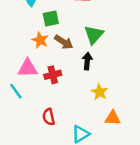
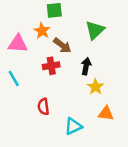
brown arrow: (64, 42) -> (62, 45), moved
black arrow: (87, 61) -> (86, 66), moved
pink triangle: (28, 68) -> (18, 44), moved

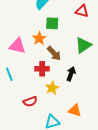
yellow star: (95, 87) -> (52, 88), moved
red semicircle: (43, 107) -> (30, 102), turned -112
orange triangle: (106, 113) -> (75, 110), moved

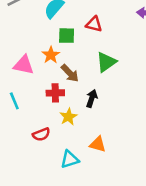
red triangle: (82, 11) -> (94, 24), moved

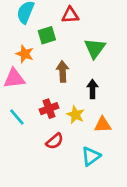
orange star: (51, 55) -> (25, 54), moved
brown arrow: (70, 73) -> (63, 71), turned -120
red cross: (55, 93) -> (49, 109), moved
orange triangle: (98, 144) -> (103, 125), moved

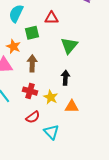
brown arrow: (63, 71) -> (32, 63), moved
red cross: (49, 109) -> (30, 91), turned 32
cyan triangle: (91, 156) -> (51, 132), moved, turned -42

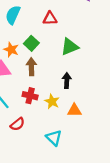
green square: (32, 33) -> (31, 43), moved, turned -32
green triangle: (69, 46) -> (70, 47), turned 30
red semicircle: (33, 117) -> (17, 124), moved

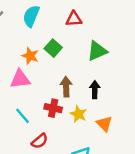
brown arrow: (31, 67) -> (66, 87), moved
orange triangle: (74, 110) -> (104, 124), turned 48

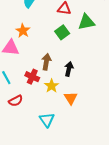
green square: (53, 48) -> (62, 32), moved
green triangle: (97, 51) -> (86, 22), moved

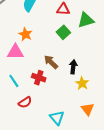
brown arrow: (46, 62) -> (51, 62), turned -49
yellow star: (52, 86) -> (82, 83), moved
orange triangle: (71, 98) -> (87, 109), moved

